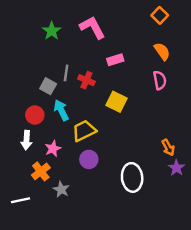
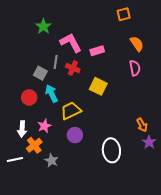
orange square: (160, 15) -> (124, 14), moved, turned 32
pink L-shape: (92, 27) -> (71, 43), moved
white arrow: (26, 140) -> (22, 129), moved
white line: (20, 200) -> (15, 159), moved

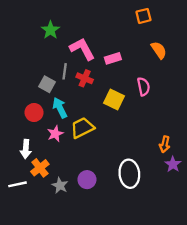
pink semicircle: (135, 68) -> (143, 87), moved
orange arrow: (142, 125) -> (165, 144), turned 40
pink star: (44, 126) -> (55, 134), moved
purple circle: (75, 135) -> (87, 180), moved

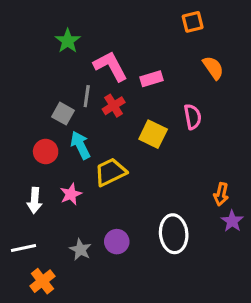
red cross: (85, 78) -> (114, 106), turned 35
pink star: (55, 134) -> (71, 194), moved
orange cross: (40, 168) -> (42, 281), moved

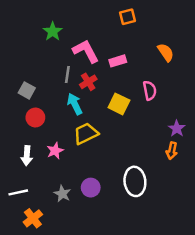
orange square: (193, 22) -> (128, 17), moved
gray square: (63, 114) -> (27, 90), moved
cyan arrow: (80, 145) -> (75, 104), moved
purple star: (232, 221) -> (177, 129), moved

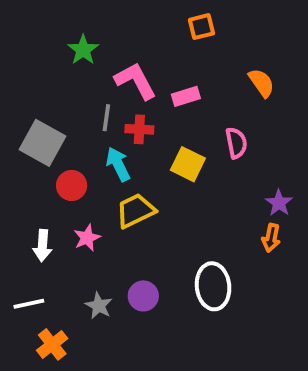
red cross: (88, 82) -> (139, 129), turned 35
gray square: (27, 90) -> (42, 143), size x1.6
red circle: (35, 118) -> (72, 186), moved

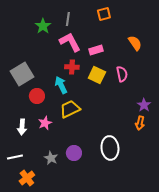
gray line: (106, 118) -> (68, 19), moved
gray square: (42, 143) -> (22, 74), turned 30
yellow square: (188, 164) -> (97, 75), moved

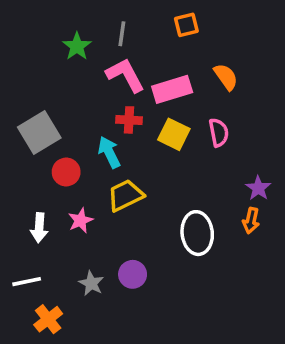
orange semicircle: (135, 43) -> (226, 77), moved
pink rectangle: (96, 50) -> (172, 89), size x1.5
white ellipse: (110, 148) -> (197, 233), moved

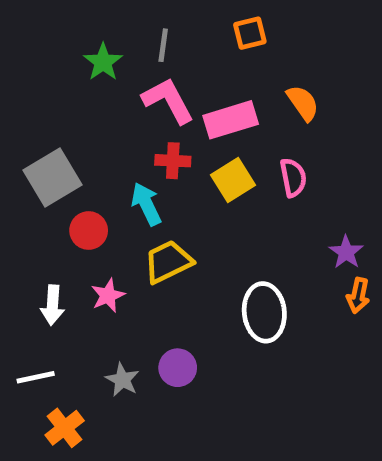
yellow square: (174, 134) -> (233, 180), turned 32
orange arrow: (251, 220) -> (358, 295), moved

